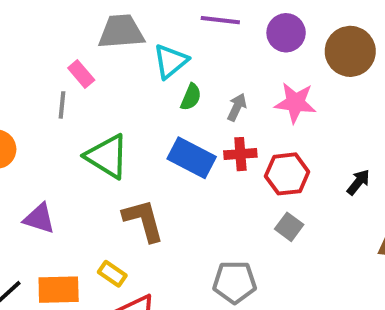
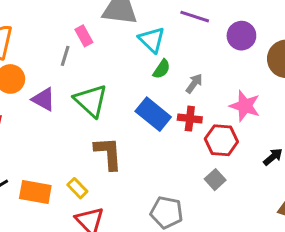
cyan triangle: (170, 61) -> (152, 40), turned -48
pink star: (295, 103) -> (245, 106), moved
purple triangle: (39, 219) -> (44, 99), moved

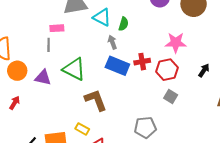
pink rectangle: (84, 36) -> (57, 28), turned -48
green semicircle: (162, 69) -> (124, 24), moved
gray arrow: (194, 83) -> (112, 42), moved, turned -40

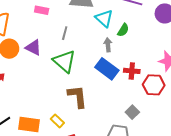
pink rectangle: (57, 28) -> (42, 10), moved
gray line: (49, 45) -> (65, 33), moved
purple triangle: (43, 78) -> (33, 48), moved
gray square: (171, 97) -> (132, 112), moved

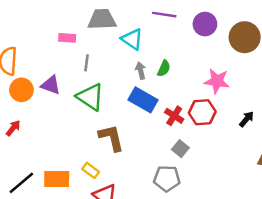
pink rectangle: (42, 10) -> (67, 38), moved
green semicircle: (123, 30) -> (164, 68), moved
red cross: (132, 71) -> (174, 116), moved, turned 35

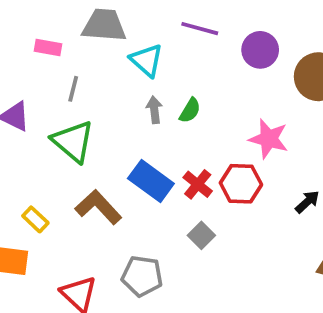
blue rectangle: (143, 100) -> (151, 181), moved
brown L-shape: (111, 138) -> (98, 207), turned -36
yellow rectangle: (91, 170) -> (35, 219), moved
gray pentagon: (167, 178) -> (142, 276), moved

